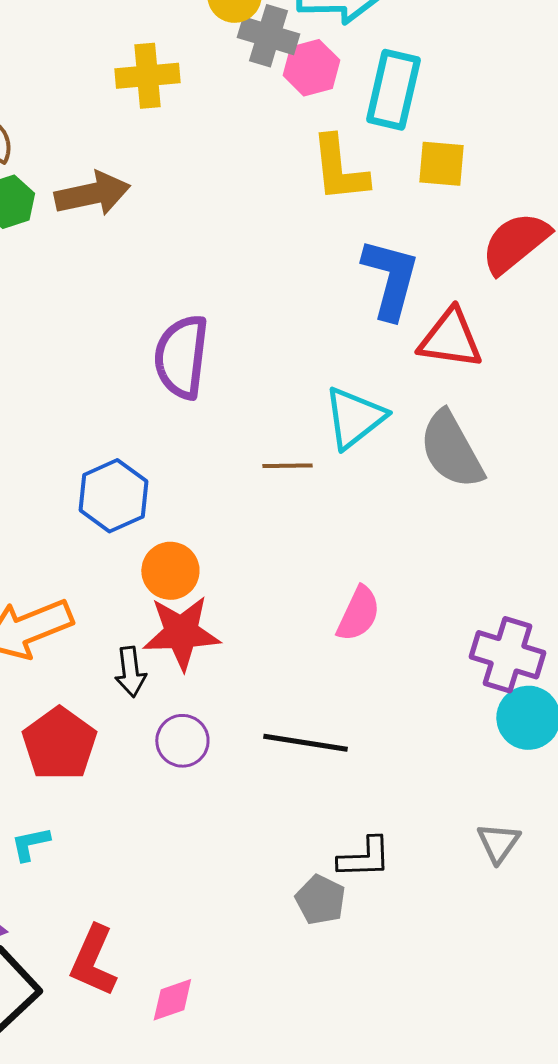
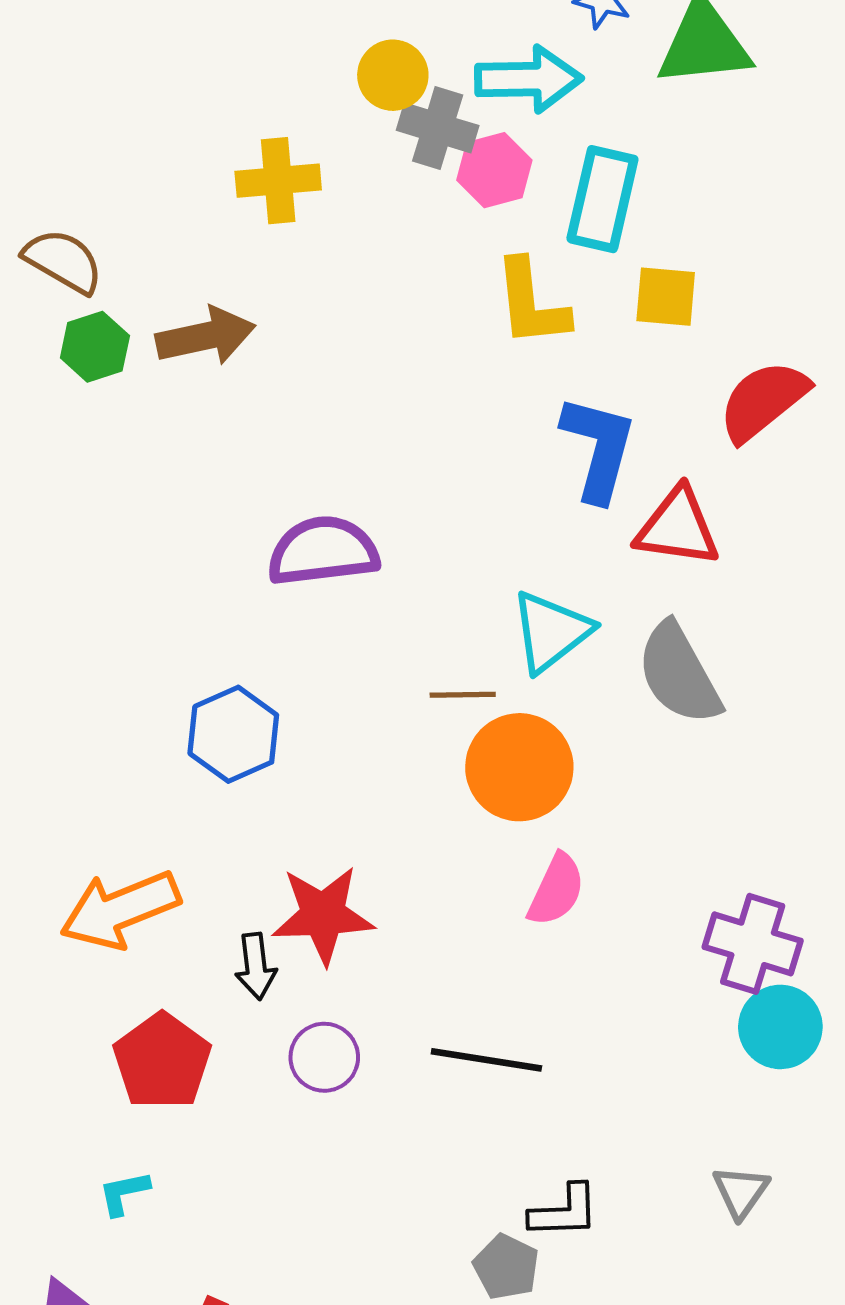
purple semicircle: (181, 357) -> (323, 551), turned 76
orange circle: (170, 571) -> (519, 767), moved, size x1.4

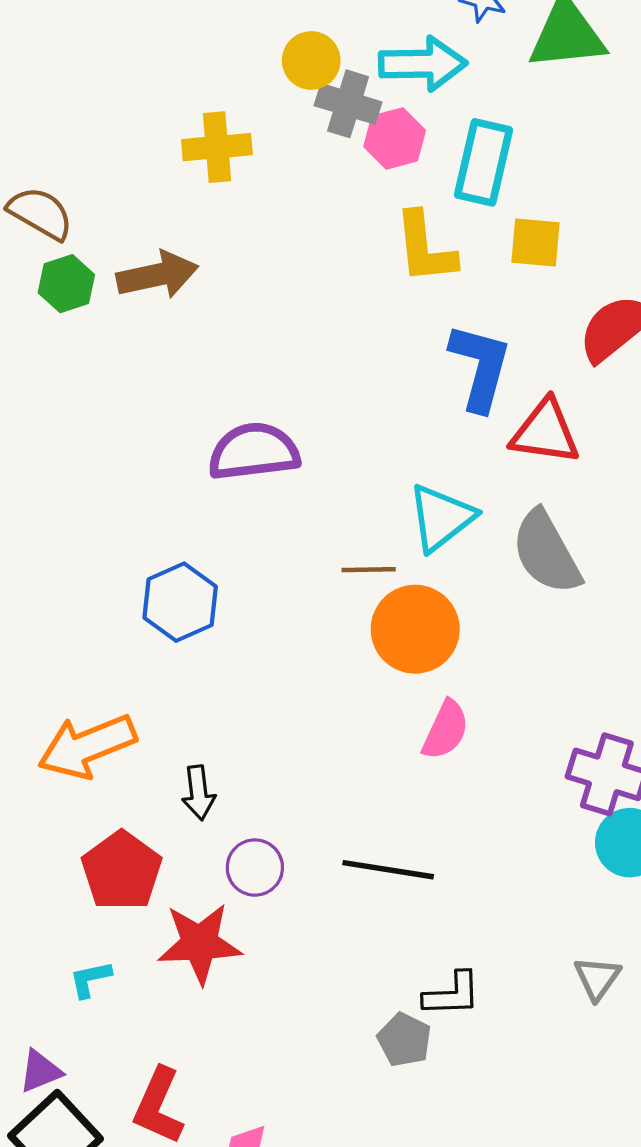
red star: (323, 915) -> (200, 943), moved

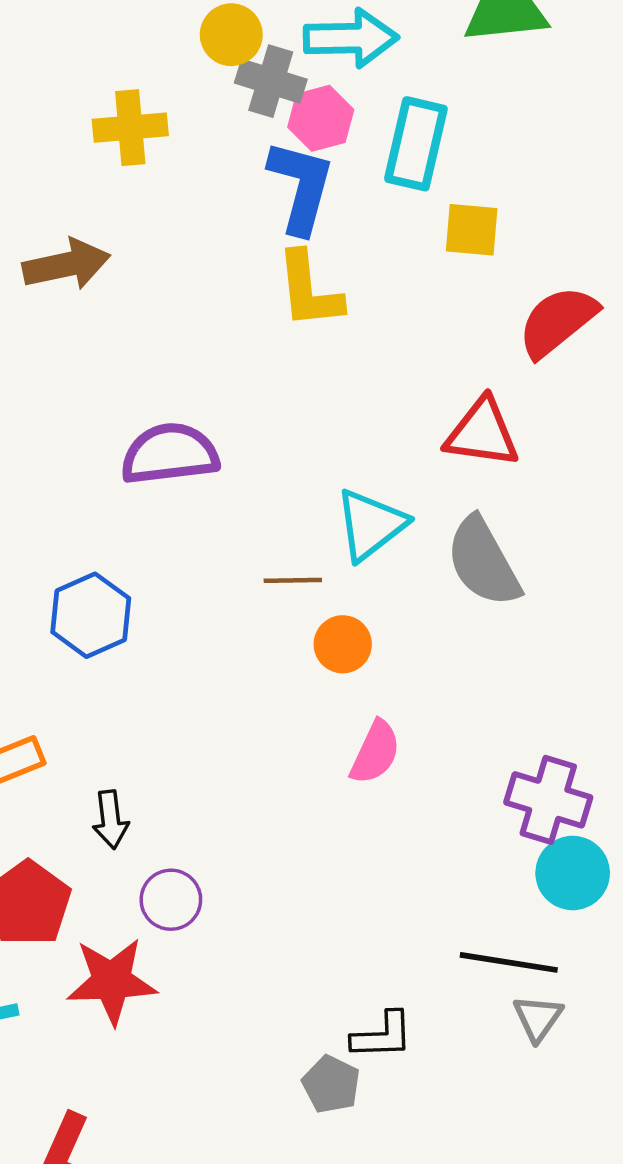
yellow L-shape: (425, 248) -> (309, 290), moved
blue L-shape: (480, 367) -> (301, 187), moved
orange circle: (415, 629) -> (343, 644), size x0.6
black line: (388, 870) -> (509, 962), moved

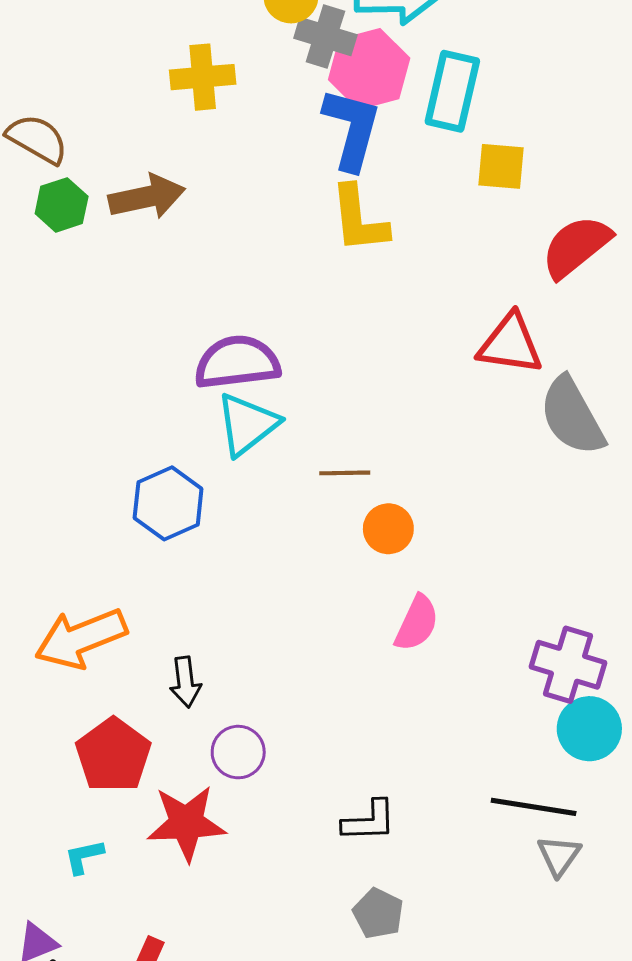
pink hexagon: (321, 118) -> (369, 69), size x1.4
cyan triangle: (371, 525) -> (247, 424), moved
gray semicircle: (483, 562) -> (572, 416), moved
black L-shape: (382, 1036) -> (369, 821), moved

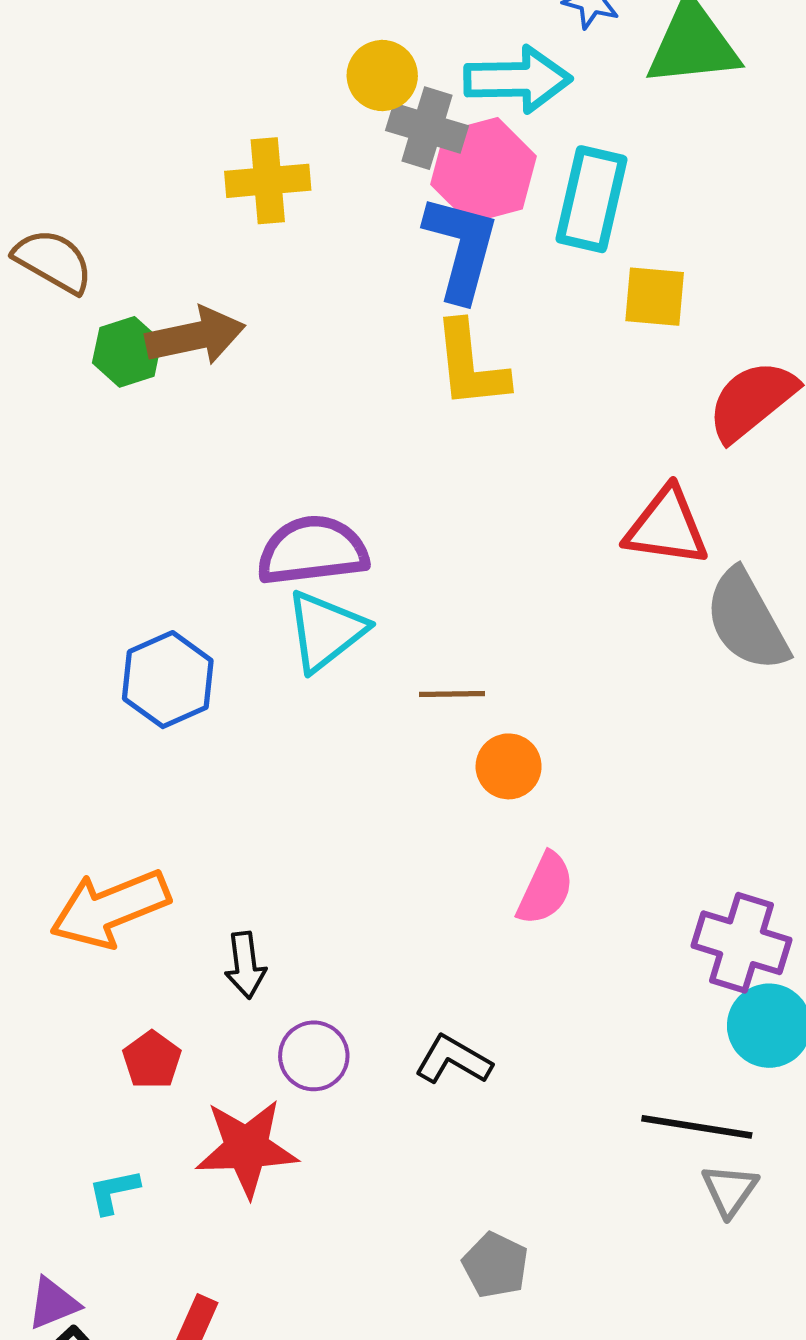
green hexagon: (62, 205) -> (127, 352), moved
blue hexagon: (168, 503) -> (168, 680), moved
red pentagon: (113, 755) -> (152, 1060), size x0.6
black L-shape: (369, 821) -> (453, 1060), moved, turned -148

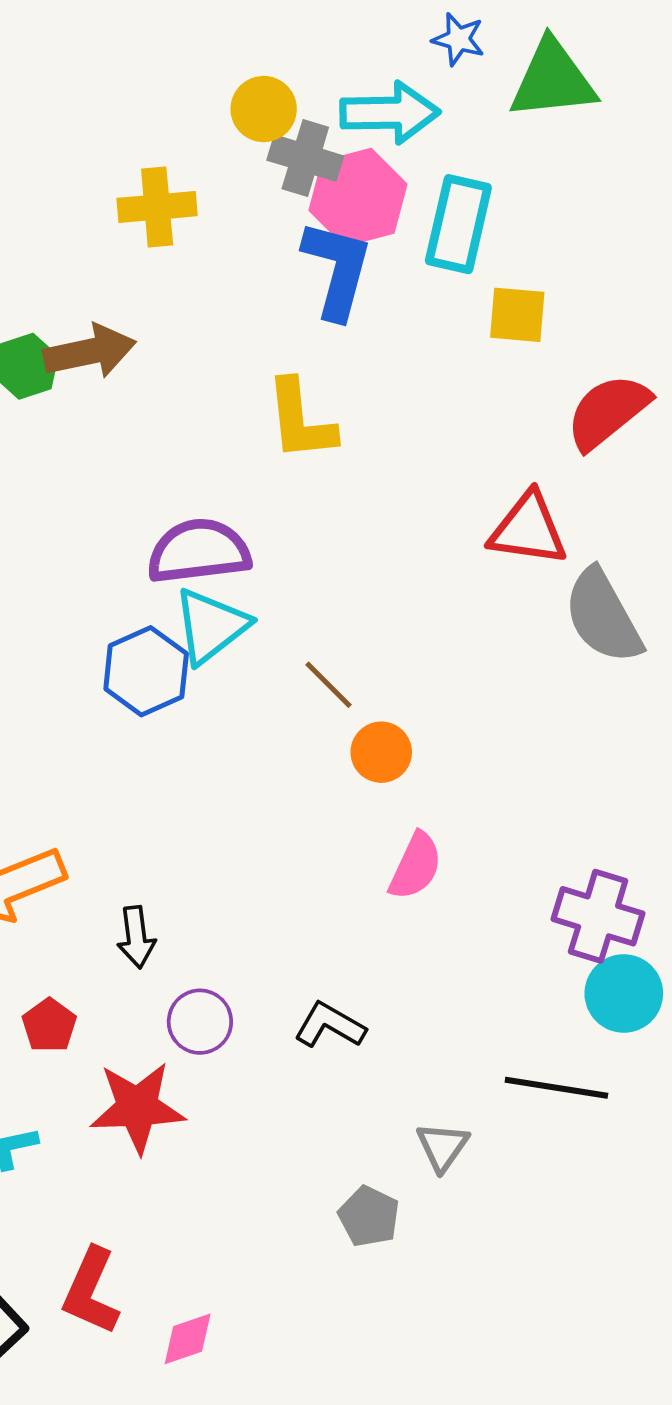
yellow L-shape: (470, 365) -> (300, 420), moved
blue hexagon: (168, 680) -> (146, 671), moved
brown line: (452, 694) -> (329, 685), turned 46
gray triangle: (730, 1190) -> (442, 1147), moved

